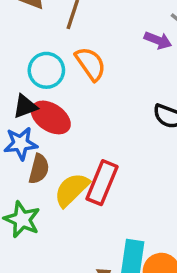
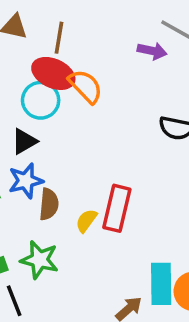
red ellipse: (51, 117) -> (53, 73), moved
yellow semicircle: (72, 190) -> (86, 221), size x0.6

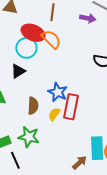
brown line: (59, 38) -> (53, 12), moved
blue star: (26, 181) -> (58, 92), moved, turned -30

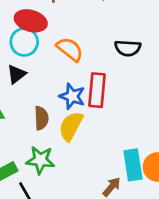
orange semicircle: (51, 39) -> (70, 49), moved
red rectangle: (71, 107) -> (97, 90), moved
yellow semicircle: (54, 114) -> (71, 126), size x1.6

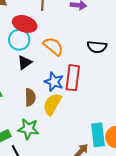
black triangle: (16, 74) -> (25, 62), moved

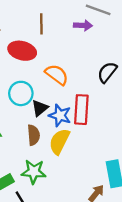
cyan circle: (19, 40) -> (21, 93), moved
black semicircle: (97, 47) -> (107, 72), turned 126
black triangle: (25, 62) -> (40, 108), moved

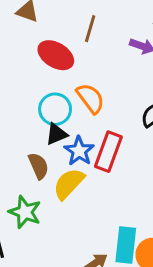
cyan circle: (21, 93) -> (55, 109), moved
brown semicircle: (34, 135) -> (39, 166), turned -36

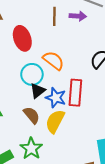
brown line: (90, 29) -> (54, 16), moved
red ellipse: (56, 55) -> (22, 38), turned 55
green star: (25, 212) -> (31, 148), turned 30

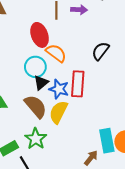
red ellipse: (22, 38) -> (40, 35), moved
brown semicircle: (32, 115) -> (36, 106), size x1.4

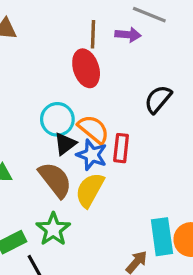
red ellipse: (40, 35) -> (86, 68), moved
orange semicircle: (56, 53) -> (93, 129), moved
red rectangle: (78, 84) -> (121, 148), size x0.7

